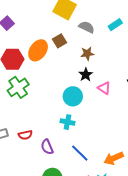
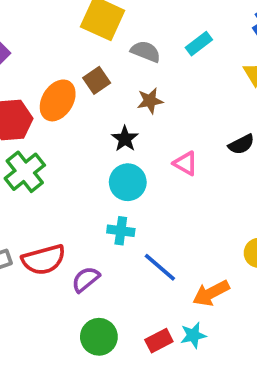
black star: (86, 75) -> (125, 139), moved
red semicircle: (25, 135) -> (44, 260), size x1.6
purple semicircle: (47, 147) -> (86, 279), turned 77
blue line: (80, 153) -> (160, 267), moved

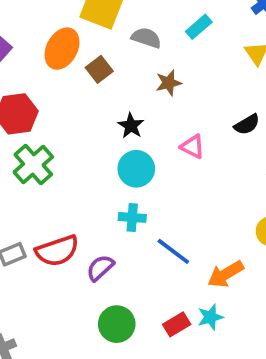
orange ellipse: (58, 100) -> (62, 49), moved
brown star: (150, 101) -> (169, 83), moved

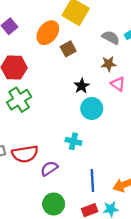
gray semicircle: (146, 38) -> (111, 38), moved
pink triangle: (193, 147) -> (118, 84), moved
cyan circle: (136, 169) -> (92, 108), moved
blue line: (173, 251) -> (92, 180), moved, turned 40

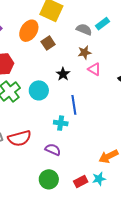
cyan circle: (92, 108) -> (39, 90), moved
purple semicircle: (49, 168) -> (53, 150), moved, turned 63
blue line: (92, 180) -> (74, 105), moved

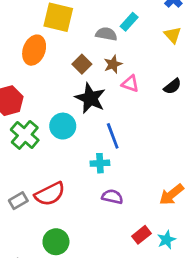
brown square: (48, 43) -> (82, 64), moved
black star: (63, 74) -> (90, 98), size x1.6
purple semicircle: (53, 150) -> (112, 197), moved
green circle: (49, 179) -> (56, 242), moved
cyan star: (99, 179) -> (166, 240), moved

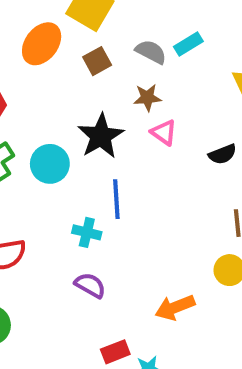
brown square: (82, 64) -> (97, 61), moved

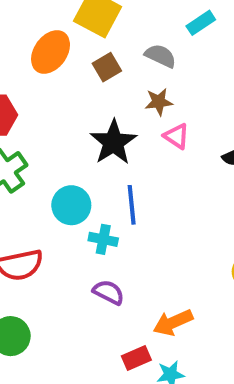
cyan rectangle: (188, 44) -> (201, 23), moved
cyan circle: (50, 164) -> (71, 205), moved
orange arrow: (175, 307) -> (173, 322), moved

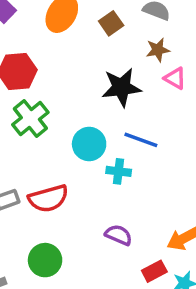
black star: (113, 142) -> (121, 87), turned 30
blue line: (132, 205) -> (141, 140), turned -60
purple semicircle: (109, 292) -> (119, 235), moved

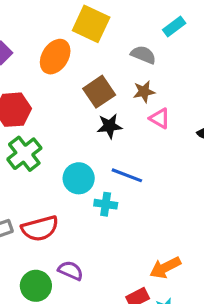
brown square: (111, 23) -> (99, 92), moved, size x1.4
black star: (121, 87) -> (110, 126), size x0.7
purple semicircle: (119, 235) -> (71, 271), moved

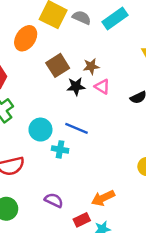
cyan rectangle: (174, 26) -> (115, 18), size x1.5
gray semicircle: (143, 55) -> (82, 18), moved
black star: (110, 126) -> (76, 86), moved
purple semicircle: (71, 271) -> (54, 200), moved

